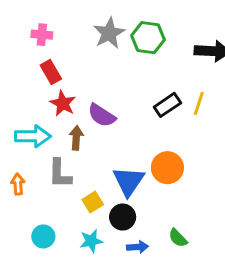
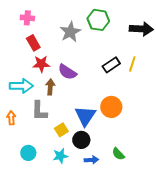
gray star: (109, 33) -> (70, 32), moved
red star: (63, 103) -> (41, 64), turned -30

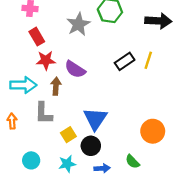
orange circle: (111, 107) -> (153, 131), moved

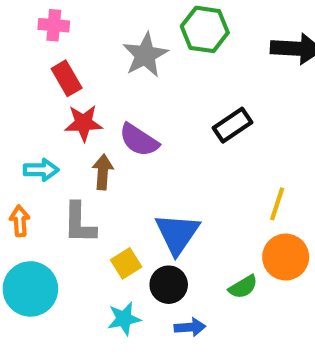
yellow line: (148, 60) -> (277, 204), moved
cyan arrow: (23, 85) -> (41, 170), size x0.7
orange arrow: (12, 121) -> (20, 221), moved
cyan circle: (31, 160) -> (30, 289), moved, size x1.6
green semicircle: (132, 162) -> (243, 287), moved, turned -77

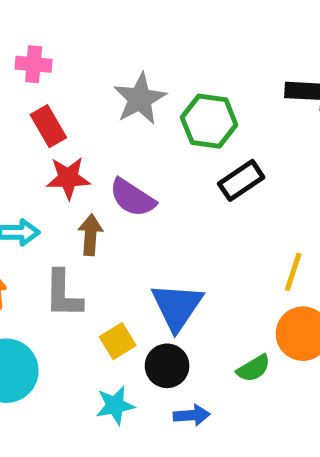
green hexagon: (205, 29) -> (209, 121), moved

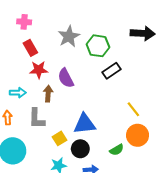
purple semicircle: (132, 198) -> (66, 78), turned 30
yellow line: (293, 272) -> (133, 109), turned -56
blue triangle: (177, 306) -> (84, 124), turned 50

